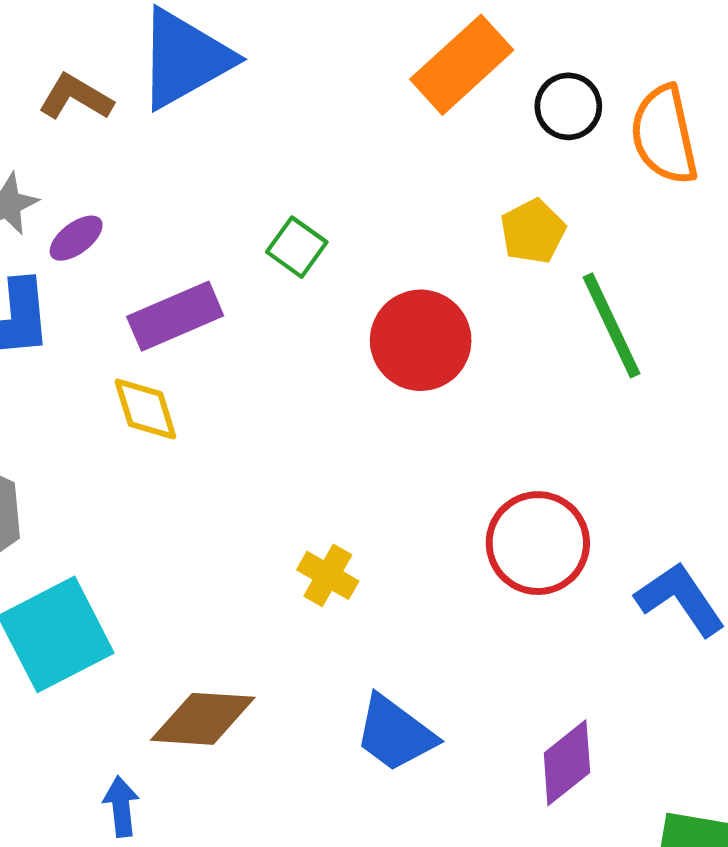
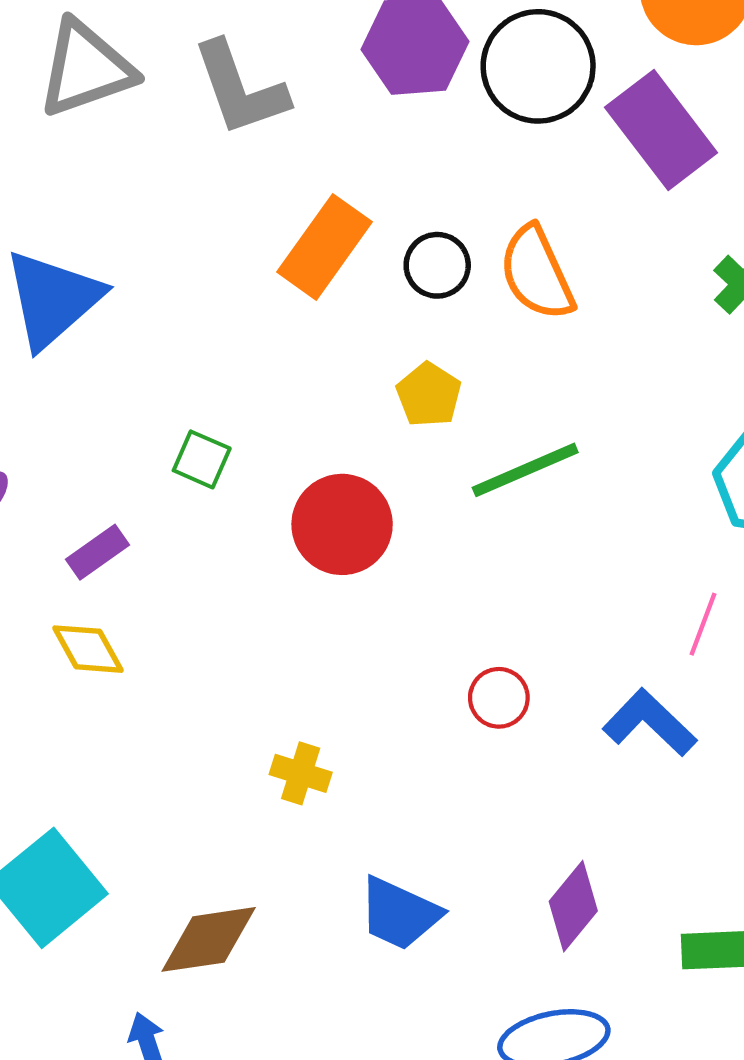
purple rectangle: (175, 316) -> (97, 552), size x0.7
green line: (612, 325) -> (525, 470), turned -76
red circle: (538, 543) -> (499, 698), size x0.6

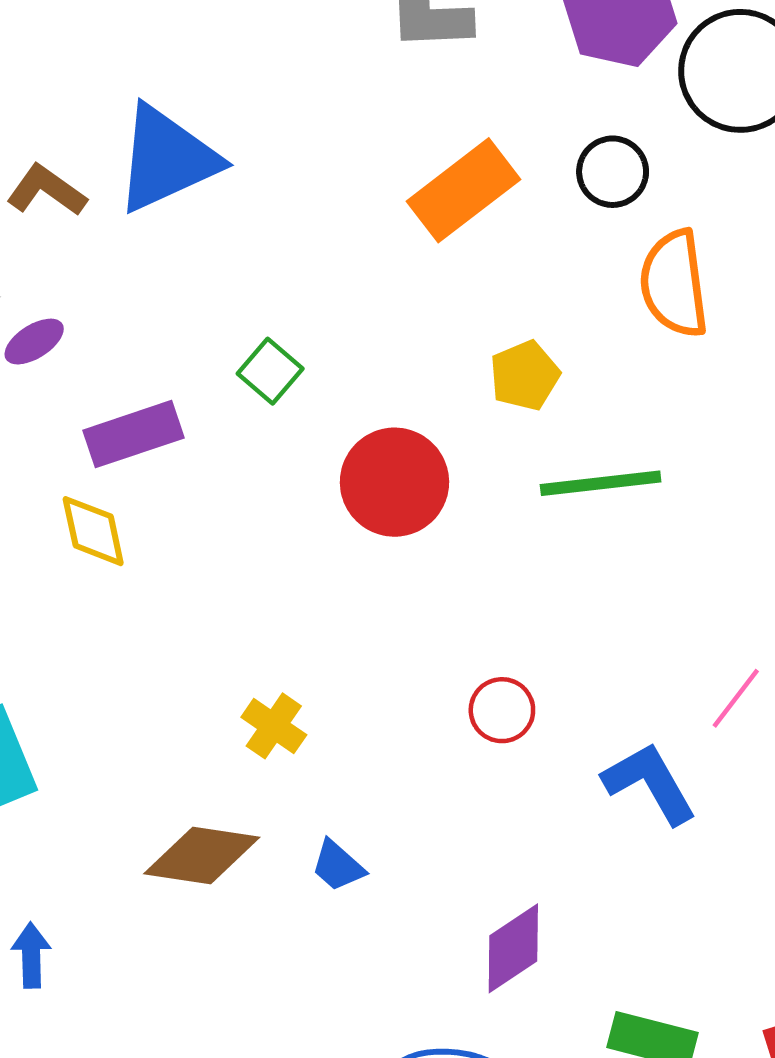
black circle: (437, 265) -> (613, 172), moved
purple rectangle: (97, 552) -> (133, 434), size x1.4
blue trapezoid: (399, 914) -> (338, 866), moved, size x0.6
brown diamond: (209, 939) -> (202, 855), moved

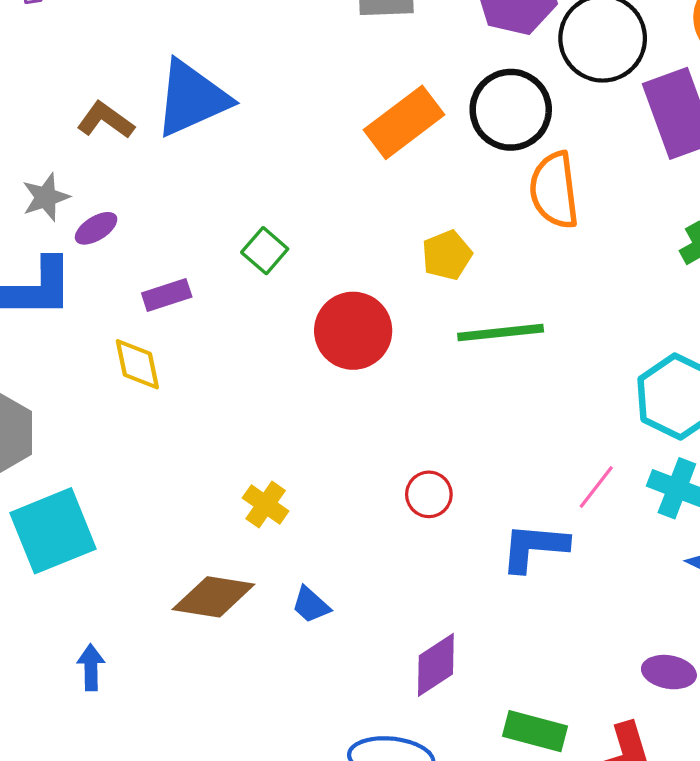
black circle: (613, 172) -> (511, 110), size x1.6
purple rectangle: (133, 434) -> (167, 295), size x0.7
blue L-shape: (650, 783) -> (534, 547), turned -56

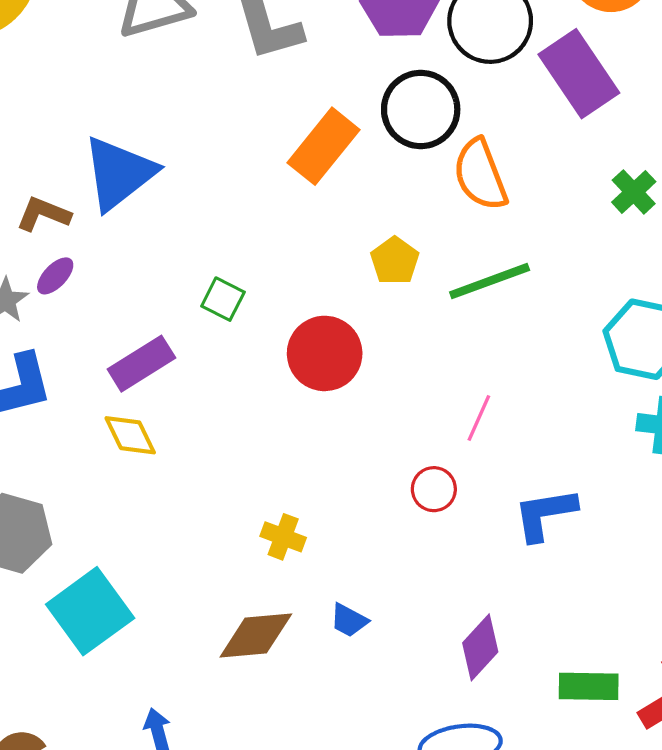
purple ellipse: (96, 228) -> (55, 276), moved
purple rectangle: (167, 295) -> (141, 364), size x1.4
green line: (501, 333) -> (490, 281), moved
pink line: (596, 487) -> (479, 418), moved

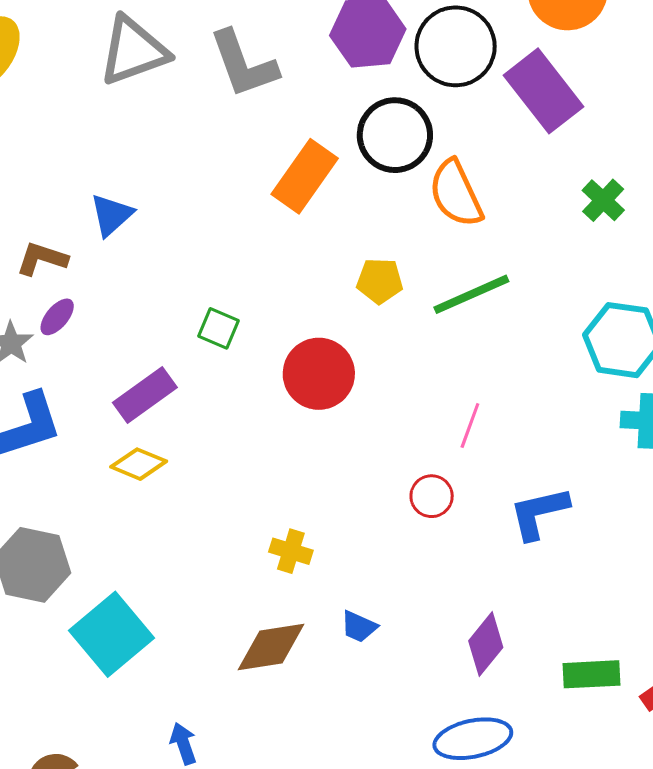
blue triangle: (119, 173) -> (111, 215), size x0.6
yellow pentagon: (395, 261) -> (380, 281), turned -30
yellow diamond: (130, 435) -> (139, 464), turned -38

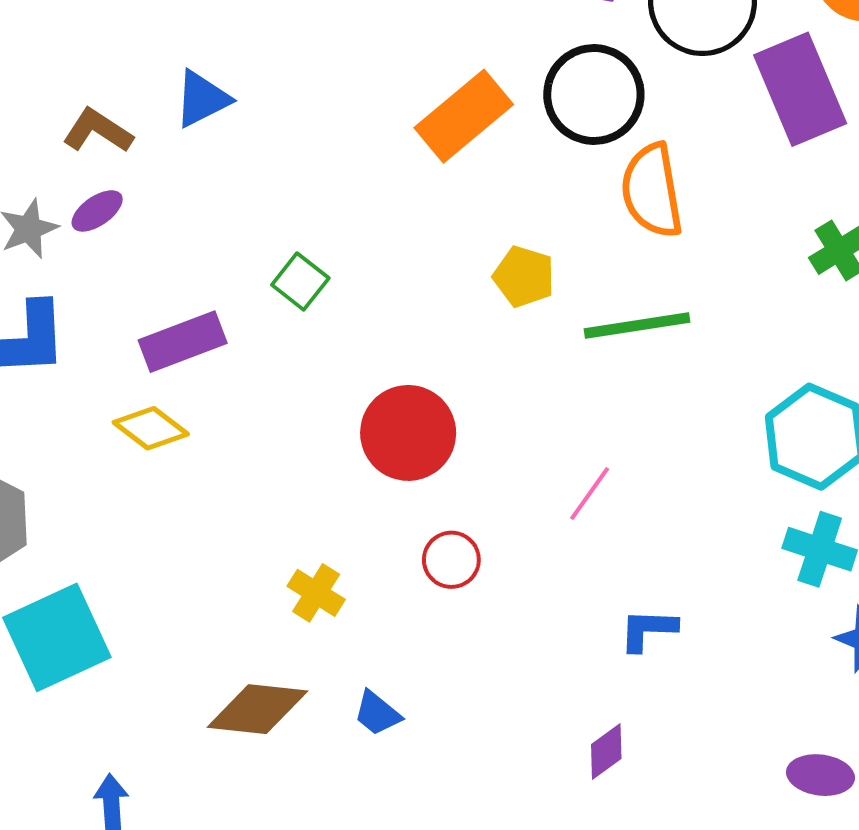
red circle: (319, 374) -> (408, 433), moved
red circle: (432, 496) -> (451, 560), moved
blue L-shape: (539, 513) -> (648, 630), size x0.7
purple diamond: (486, 644) -> (606, 752), moved, size x0.7

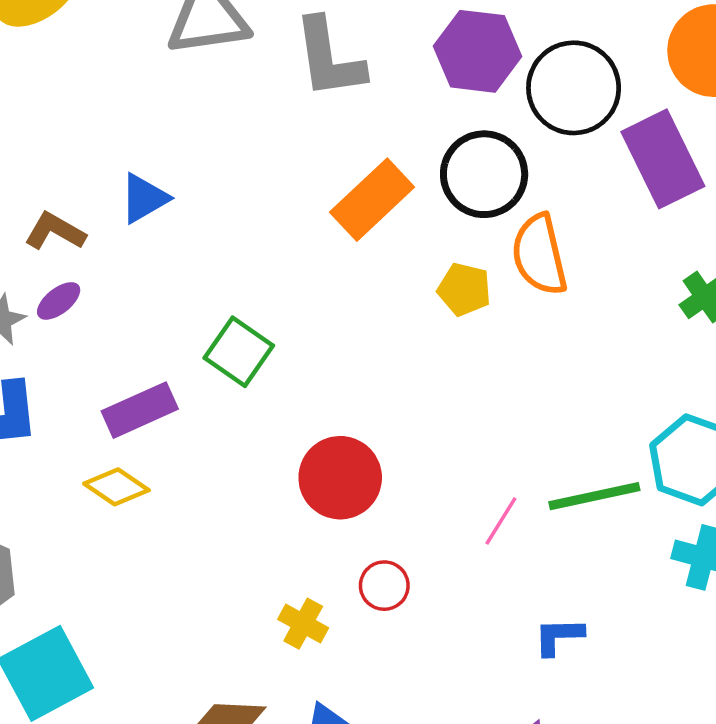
yellow pentagon: (524, 276) -> (464, 289), moved
green square: (300, 282) -> (239, 352), size x1.4
green line: (637, 326) -> (594, 496), moved
yellow cross: (316, 593) -> (303, 624), moved

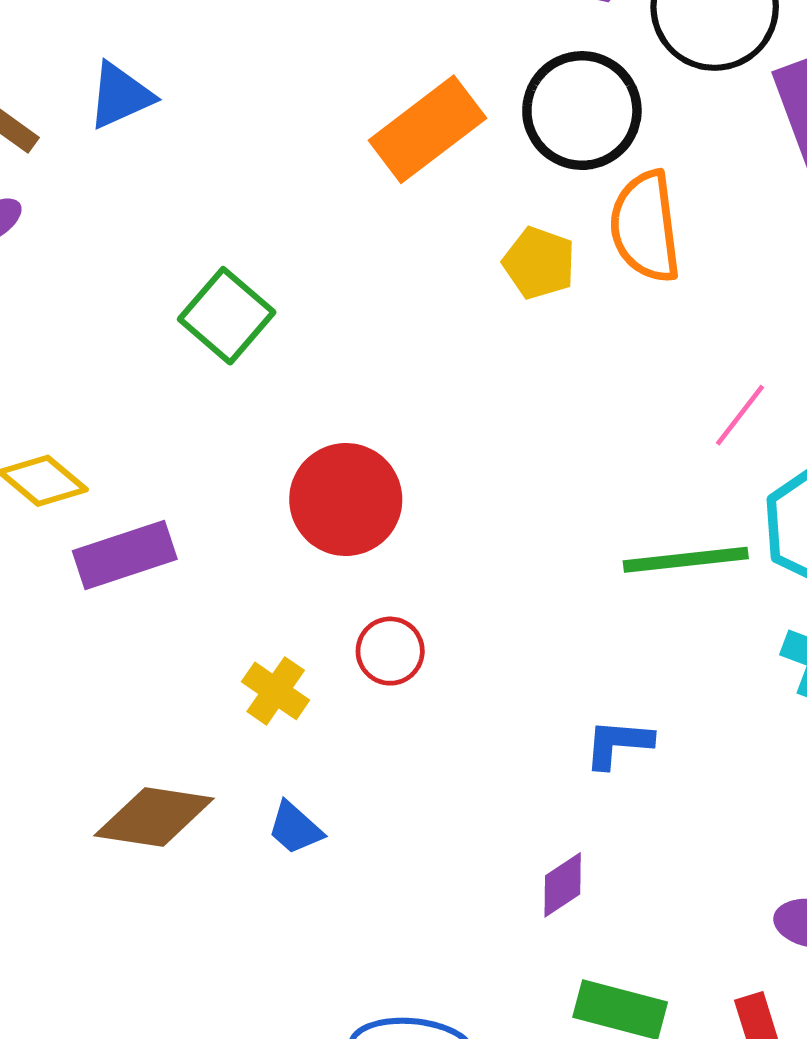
purple rectangle: (140, 410) -> (125, 555), moved
pink line: (501, 521) -> (740, 415), moved

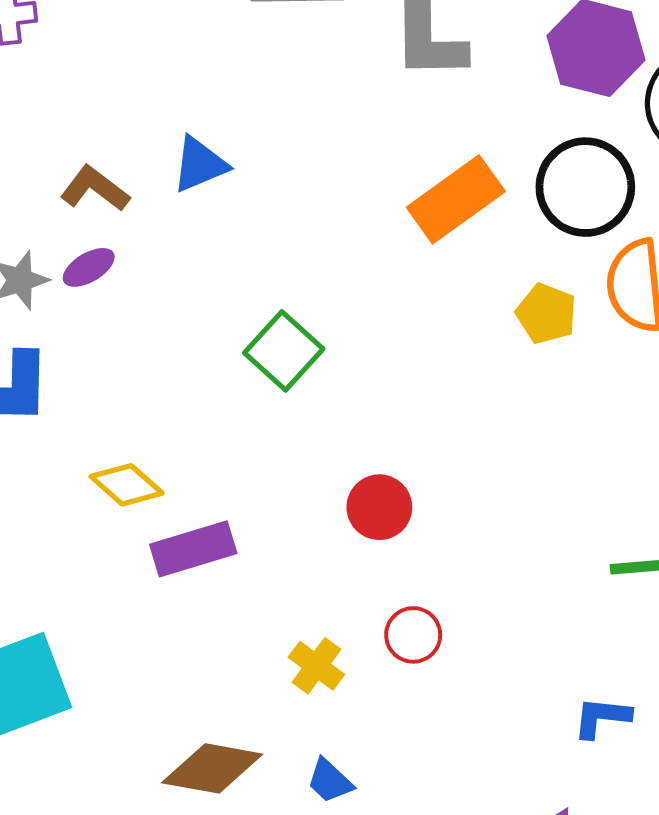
red circle: (346, 499) -> (379, 507), size x0.7

